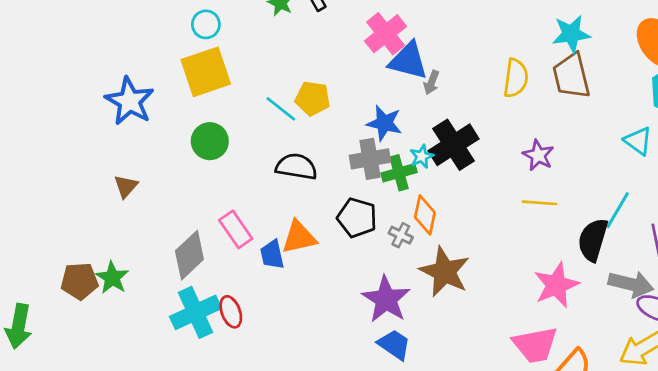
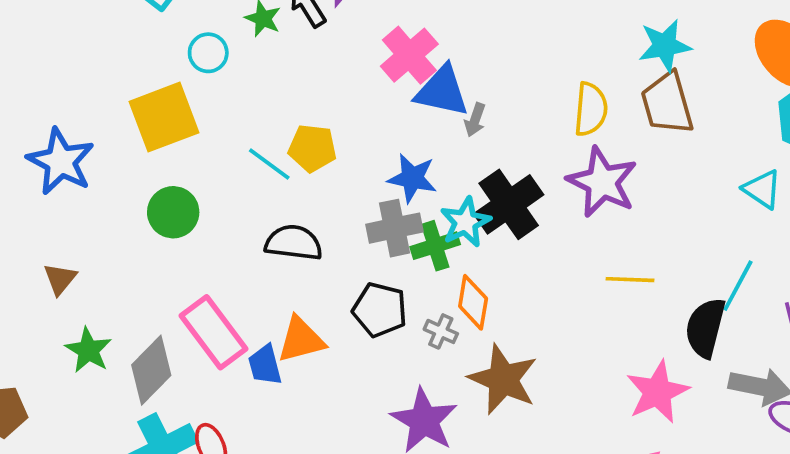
cyan circle: (206, 24) -> (208, 53), moved
purple star: (538, 155) -> (602, 182), moved, size x1.6
cyan star: (422, 156) -> (465, 222), size x1.5
pink rectangle: (236, 229) -> (214, 332), size x1.4
green star: (112, 278) -> (88, 350), moved

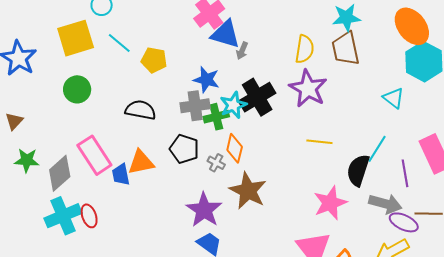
cyan line: (269, 164) -> (119, 43), moved
green star: (88, 350) -> (27, 160), turned -30

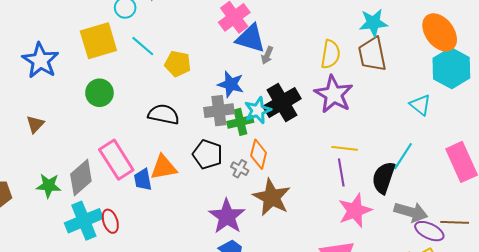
green star: (27, 160) -> (49, 186), moved
purple line: (405, 173) -> (341, 173), moved

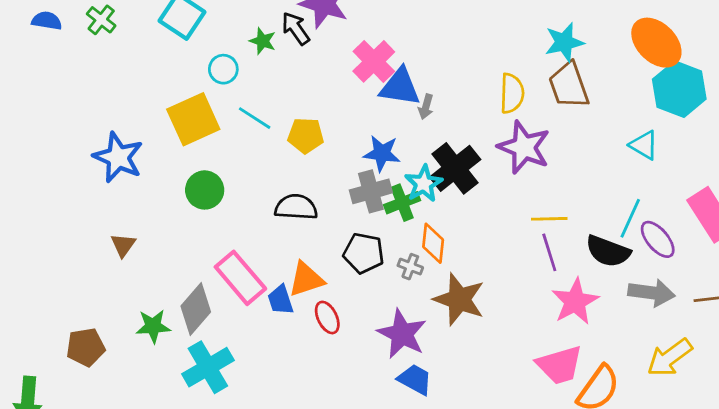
black semicircle: (384, 178) -> (608, 251), turned -80
red ellipse: (110, 221) -> (327, 317), moved
purple ellipse: (429, 231) -> (658, 239), moved, turned 32

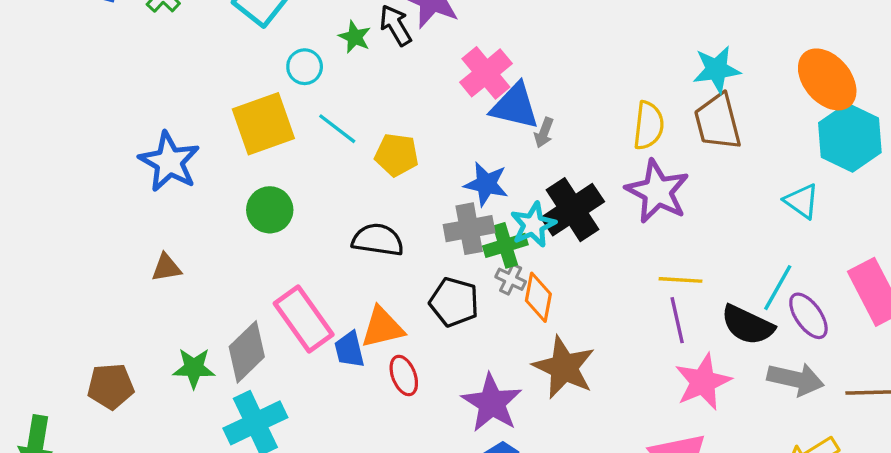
brown triangle: (123, 245) -> (166, 268), turned 40
gray cross: (410, 267) -> (511, 279), moved

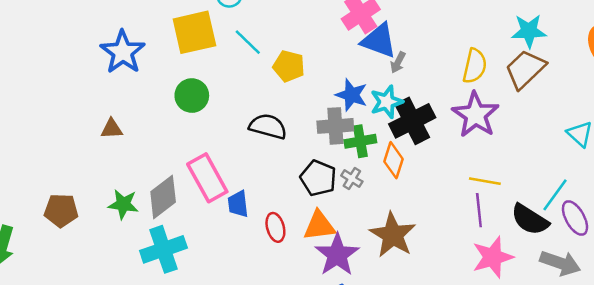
brown trapezoid: (718, 122) -> (525, 69), turned 54
cyan star: (533, 225) -> (387, 102), moved
gray cross: (511, 279) -> (352, 179), moved
orange diamond: (538, 297) -> (393, 160), moved
orange triangle: (382, 327) -> (319, 226), moved

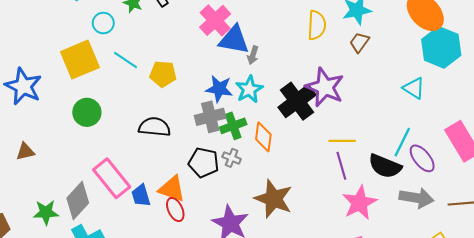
yellow semicircle: (475, 66) -> (317, 25), moved
brown trapezoid: (525, 69) -> (359, 42), size x0.6
black cross: (412, 121) -> (297, 101), moved
orange triangle: (319, 226) -> (172, 189), moved, turned 36

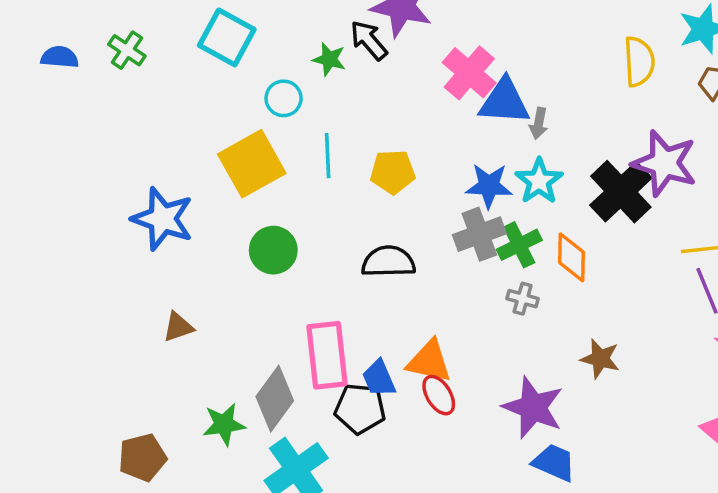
cyan line: (126, 60) -> (328, 156), turned 60
black pentagon: (204, 162) -> (360, 409), moved
pink rectangle: (112, 178) -> (327, 355), turned 39
brown star: (274, 199) -> (600, 359), size x0.6

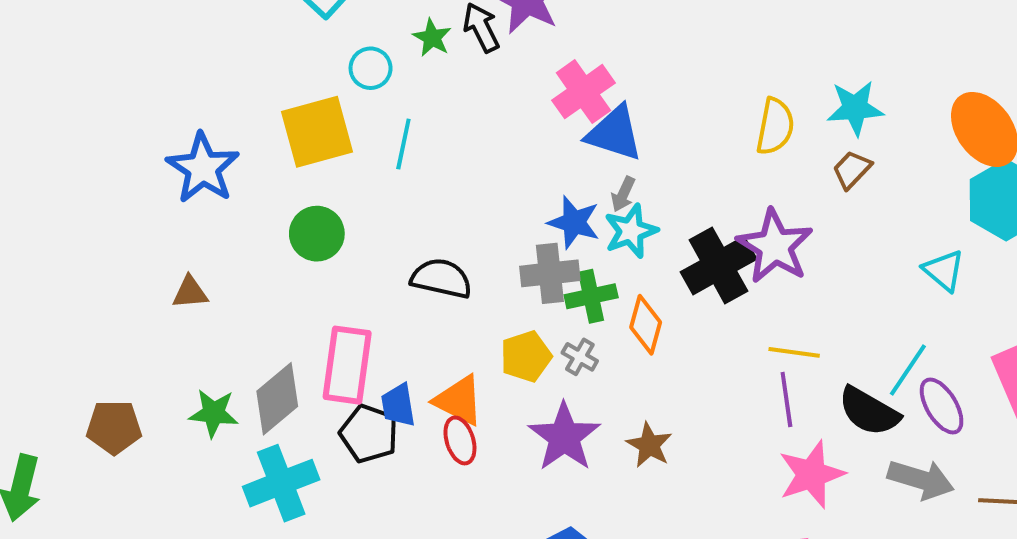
gray arrow: (539, 123) -> (623, 194), moved
yellow pentagon: (393, 172) -> (526, 356), moved, turned -30
purple star: (533, 407) -> (564, 437), moved

